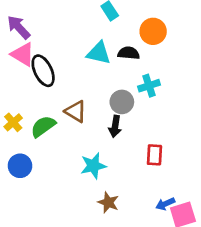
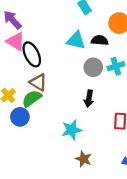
gray circle: (122, 102) -> (93, 67), moved
brown triangle: (76, 111) -> (38, 82), moved
blue circle: (20, 166) -> (20, 117), moved

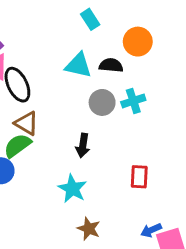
black arrow: (89, 99) -> (83, 146), moved
cyan star: (72, 130) -> (72, 189), turned -30

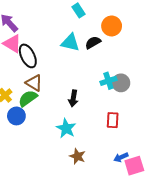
black semicircle: (111, 65) -> (93, 43), turned -35
cyan cross: (133, 101) -> (108, 81), moved
gray circle: (102, 102) -> (121, 83), moved

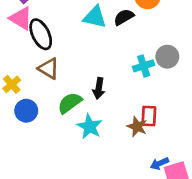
gray circle: (121, 83) -> (167, 57), moved
green semicircle: (28, 98) -> (70, 103), moved
brown star: (77, 156) -> (137, 127), moved

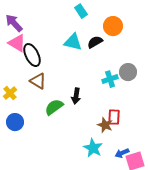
blue circle: (26, 111) -> (15, 122), moved
cyan star: (90, 127) -> (93, 148), moved

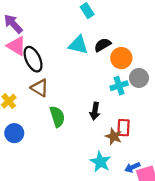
orange circle: (113, 26) -> (121, 58), moved
black arrow: (76, 96) -> (95, 111), moved
green semicircle: (54, 107) -> (57, 117), turned 108

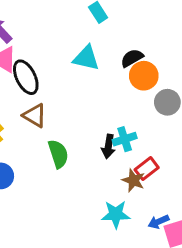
black semicircle: (103, 45) -> (132, 58), moved
cyan cross: (119, 86) -> (125, 139), moved
red rectangle: (124, 128) -> (147, 169), turned 49
cyan star: (100, 162) -> (116, 214), turned -30

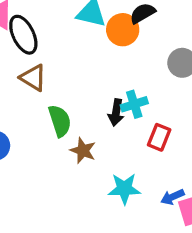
orange circle: (144, 76) -> (123, 30), moved
red rectangle: (147, 169) -> (159, 137), turned -30
brown star: (133, 180) -> (83, 151), moved

